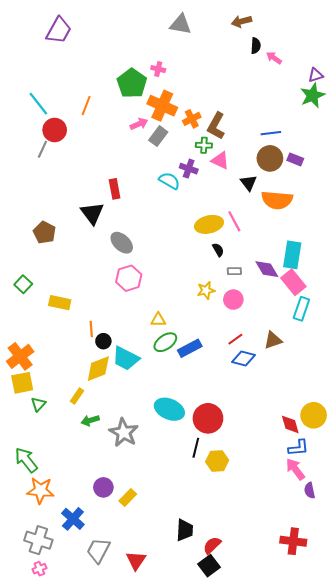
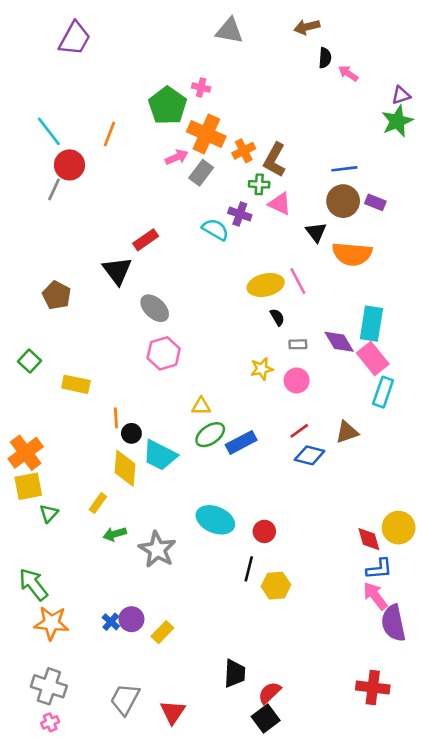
red rectangle: (115, 189) -> (146, 240), turned 66
yellow diamond: (98, 369) -> (125, 468), turned -64
red circle: (208, 418) -> (264, 531), size x0.6
purple semicircle: (310, 490) -> (393, 623), size x1.8
blue cross: (73, 519) -> (111, 622), moved, size x0.6

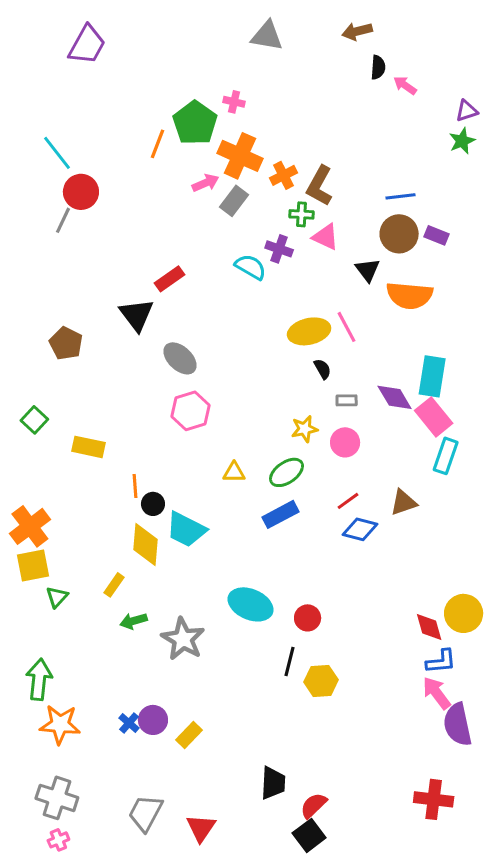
green star: (397, 121) -> (462, 141), size x0.7
orange line: (109, 134) -> (157, 144), moved
green ellipse: (210, 435) -> (287, 472), moved
green arrow: (33, 584) -> (39, 679), turned 44

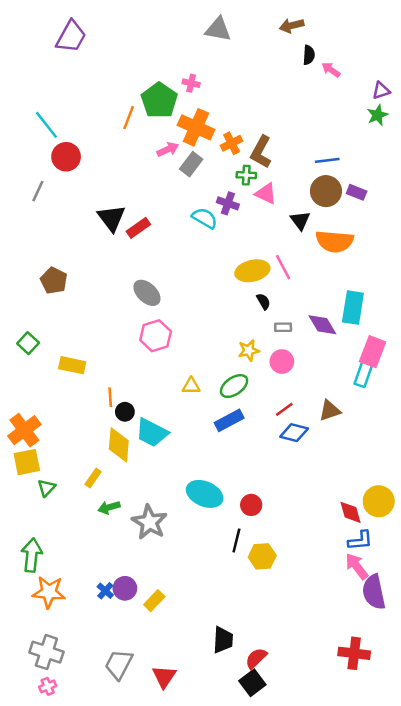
gray line: (63, 220) -> (38, 191), moved
black triangle: (136, 315) -> (111, 218), moved
pink rectangle: (434, 417) -> (373, 352), moved, turned 60

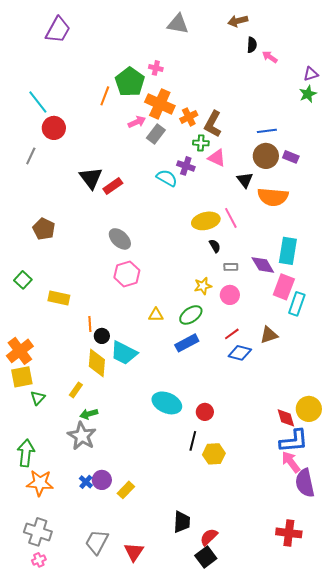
pink rectangle: (373, 352) -> (284, 287), moved
gray star: (149, 522) -> (82, 436), moved
blue L-shape: (360, 541) -> (294, 441), size x1.4

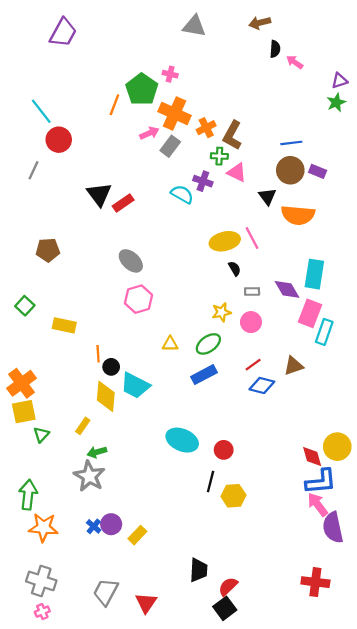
brown pentagon: (44, 229) -> (48, 250), turned -30

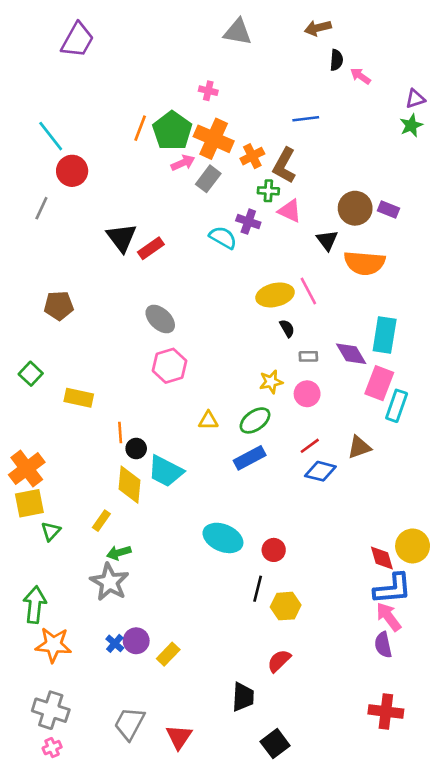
green pentagon: (142, 89) -> (172, 131), moved
blue line: (291, 143) -> (306, 119), moved
purple semicircle: (333, 527) -> (383, 645), moved, size x0.7
red semicircle: (228, 586) -> (279, 661), moved

